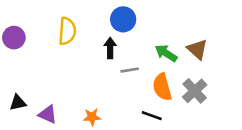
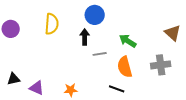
brown triangle: (197, 49) -> (173, 33), moved
gray cross: (195, 91) -> (161, 65), moved, turned 36

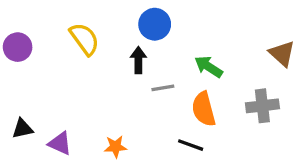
yellow semicircle: (52, 24) -> (84, 39), turned -40

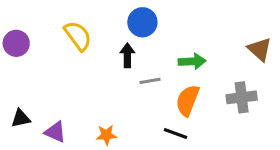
green arrow: (209, 67) -> (192, 61), turned 144
orange semicircle: (204, 109) -> (188, 100), turned 36

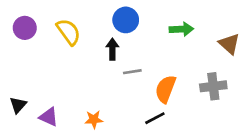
purple circle: (16, 43) -> (25, 28), moved
green arrow: (192, 61) -> (181, 29), moved
black triangle: (21, 118) -> (18, 105), turned -36
black line: (176, 133) -> (155, 118), turned -48

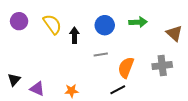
blue circle: (126, 20) -> (105, 25), moved
black arrow: (112, 49) -> (74, 35), moved

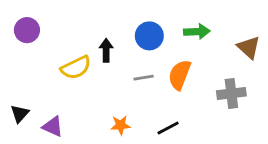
yellow semicircle: (52, 24) -> (76, 68), moved, turned 100
orange semicircle: (126, 68) -> (180, 75), moved
orange star: (71, 91) -> (121, 125), moved

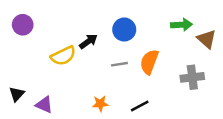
green arrow: (197, 32) -> (182, 25), moved
black arrow: (106, 50) -> (88, 41), turned 54

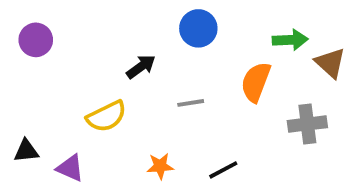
blue circle: (124, 30) -> (198, 28), moved
yellow semicircle: (63, 56) -> (107, 116), moved
orange semicircle: (149, 62) -> (256, 82), moved
black triangle: (17, 94) -> (26, 151), turned 42

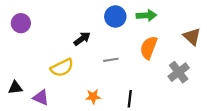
green arrow: (290, 40) -> (146, 15), moved
gray cross: (307, 124) -> (179, 72), turned -30
black line: (223, 170) -> (130, 99), turned -56

